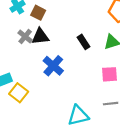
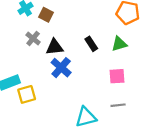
black triangle: (40, 36) -> (55, 47), moved
yellow square: (19, 93) -> (27, 94), turned 36

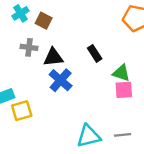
gray cross: (33, 38) -> (29, 47), turned -32
green triangle: (119, 44) -> (121, 73), moved, turned 35
gray line: (118, 105) -> (123, 135), moved

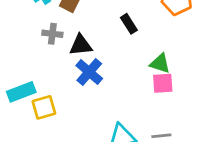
black rectangle: (95, 53) -> (129, 24), moved

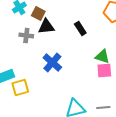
black triangle: (81, 45) -> (46, 26), moved

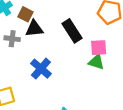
black rectangle: (80, 28) -> (72, 31), size x1.5
pink square: (104, 70) -> (99, 48), moved

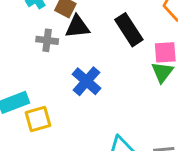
green triangle: (96, 62) -> (162, 72), turned 49

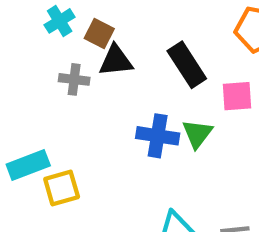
green triangle: (162, 72) -> (197, 134), moved
blue cross: (86, 81) -> (158, 136), moved, turned -32

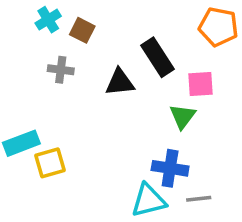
black triangle: (116, 61) -> (120, 82), moved
green triangle: (197, 134) -> (183, 116), moved
blue cross: (158, 136) -> (170, 168), moved

